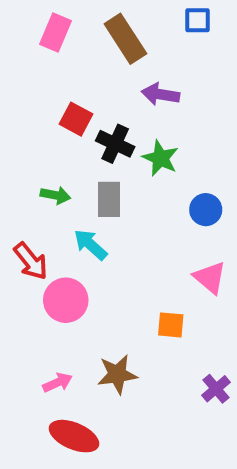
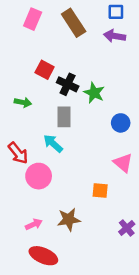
purple arrow: (160, 94) -> (115, 36), moved
green arrow: (55, 195) -> (23, 102), moved

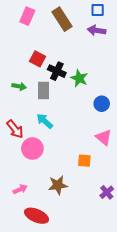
gray rectangle: (64, 117) -> (44, 90), moved
pink arrow: (34, 224) -> (20, 189), moved

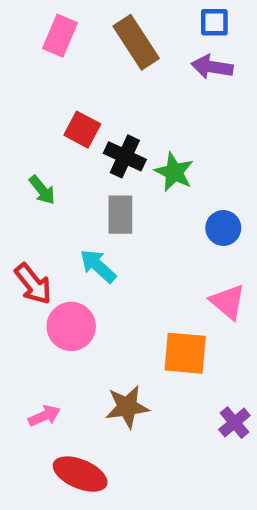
green arrow: (19, 86) -> (42, 190), turned 40
gray rectangle: (44, 90) -> (120, 215), moved
orange square: (84, 161) -> (185, 353), size x1.5

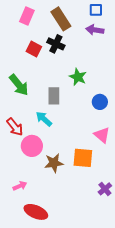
red square: (82, 130) -> (34, 49), moved
black cross: (125, 156) -> (56, 44), moved
green arrow: (42, 190) -> (19, 85), size x1.6
brown star: (127, 407) -> (54, 163), moved

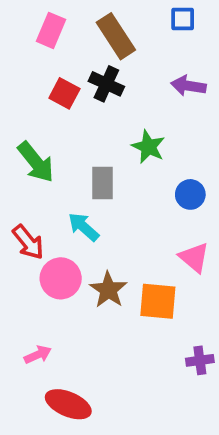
purple arrow: (95, 30) -> (188, 86), moved
brown star: (54, 163) -> (108, 290), moved, turned -30
purple cross: (105, 189) -> (200, 360), turned 32

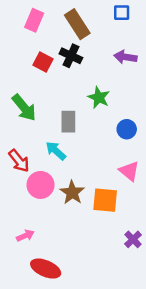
purple cross: (200, 360) -> (133, 239), turned -36

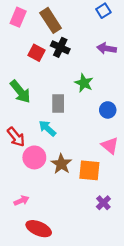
blue square: (122, 13) -> (103, 11), turned -32
pink rectangle: (34, 20) -> (18, 17), moved
brown rectangle: (77, 24) -> (51, 20), moved
purple cross: (133, 239) -> (103, 203), moved

